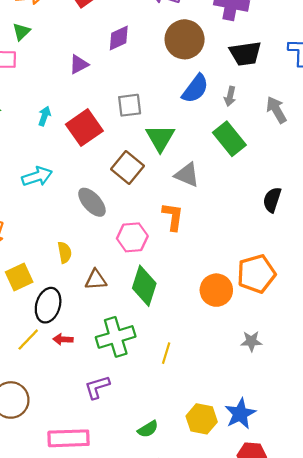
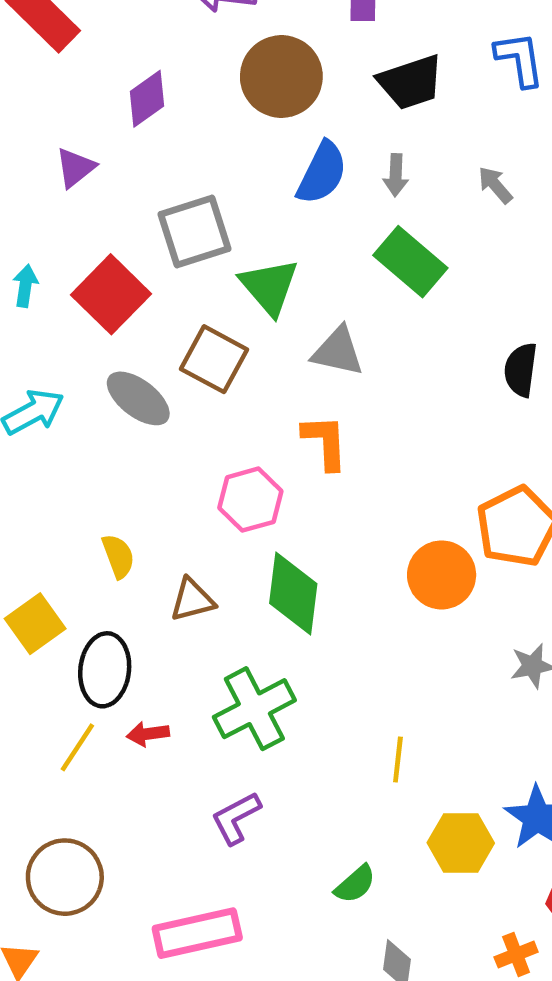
gray square: (130, 105) -> (194, 232), size x1.4
gray arrow: (276, 110) -> (495, 185), size x0.7
gray ellipse: (92, 202) -> (138, 398), moved
yellow line: (166, 353) -> (398, 759), moved

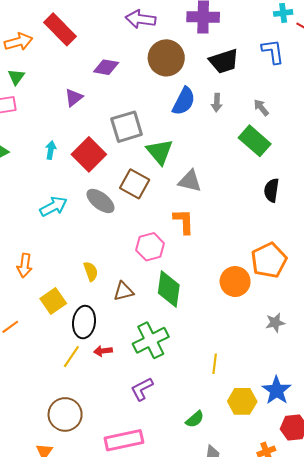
purple diamond: (147, 99) -> (106, 67), turned 45
green rectangle: (410, 262) -> (255, 141), moved

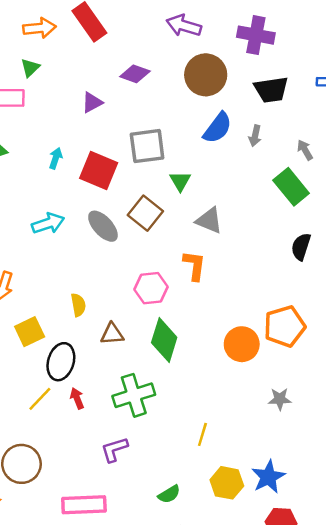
green triangle: (160, 152) -> (180, 181), size x0.7
red square: (89, 154) -> (99, 170), turned -32
red arrow: (103, 351) -> (77, 398), turned 66

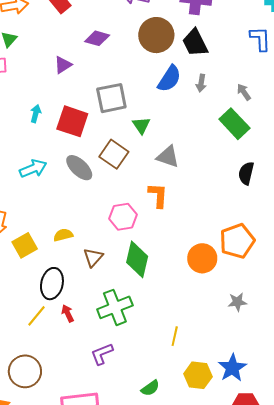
black trapezoid: (271, 90) -> (195, 43), moved, turned 76
yellow semicircle: (78, 305) -> (63, 235), turned -90
yellow square: (30, 332) -> (25, 245), moved
brown triangle: (112, 334) -> (93, 257), turned -40

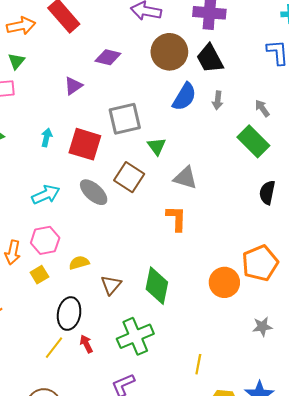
pink hexagon: (123, 217) -> (45, 240), moved
yellow square: (25, 245) -> (39, 275), size x0.7

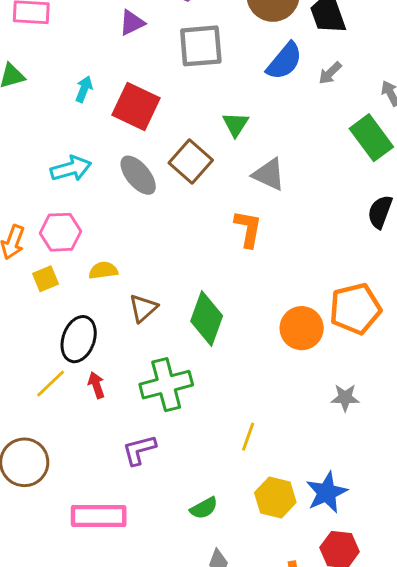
gray arrow: (218, 100) -> (330, 73), turned 30
gray square: (125, 119) -> (201, 46), moved

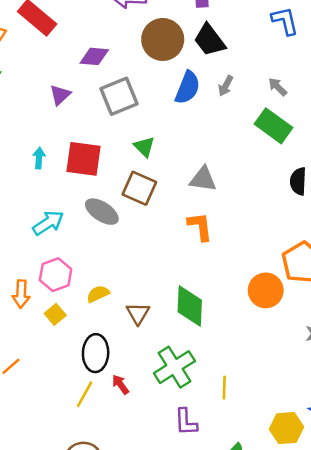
green triangle: (236, 124) -> (144, 147), moved
yellow line: (248, 437) -> (224, 388), moved
purple L-shape: (139, 450) -> (186, 422), moved, turned -60

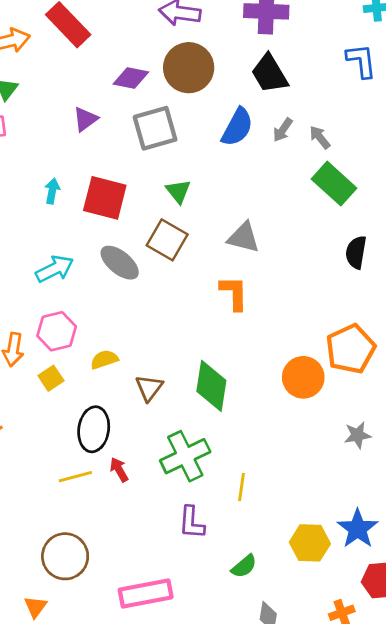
brown circle: (163, 39) -> (189, 68), moved
gray arrow: (278, 87) -> (320, 137), moved
yellow line: (85, 394) -> (75, 477), turned 40

